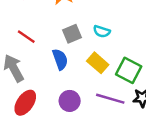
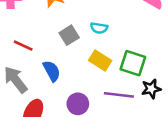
blue semicircle: (60, 59) -> (52, 71), moved

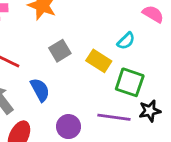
cyan semicircle: (99, 28) -> (126, 41), moved, turned -54
yellow rectangle: (100, 60) -> (99, 61), moved

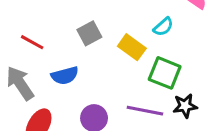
blue semicircle: (40, 90) -> (65, 76), turned 100

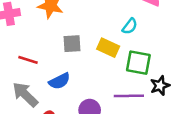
gray square: (89, 33) -> (72, 44), turned 36

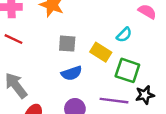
red line: (28, 60) -> (13, 39), moved
blue semicircle: (59, 81) -> (72, 73), moved

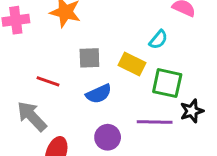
red line: (13, 39) -> (48, 81), moved

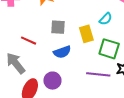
yellow rectangle: (132, 64) -> (86, 34), turned 42
purple circle: (108, 137) -> (52, 81), moved

